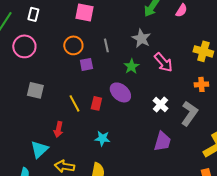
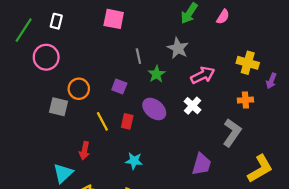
orange circle: (73, 45) -> (79, 89), moved
pink arrow: (163, 62) -> (203, 75), turned -75
purple square: (86, 64) -> (119, 86), moved, turned 32
green star: (131, 66) -> (156, 74), moved
white cross: (160, 104) -> (193, 106), moved

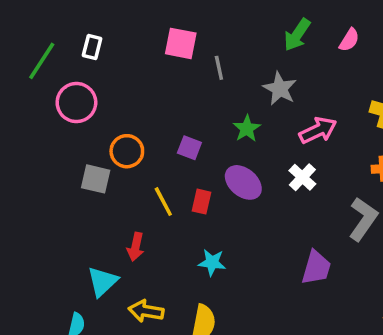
gray line: (138, 56) -> (219, 68), moved

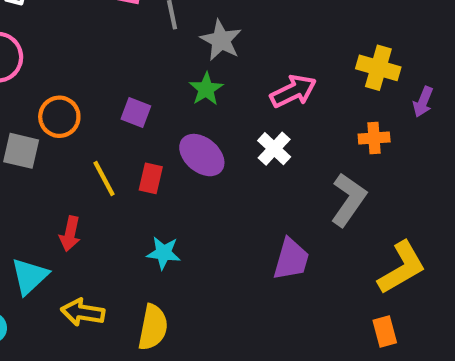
gray star: (280, 89) -> (221, 40), moved

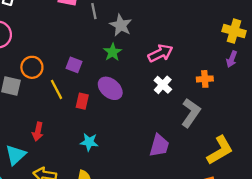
yellow cross: (378, 68) -> (234, 31), moved
white cross: (274, 149) -> (163, 85), moved
yellow line: (104, 178) -> (56, 89), moved

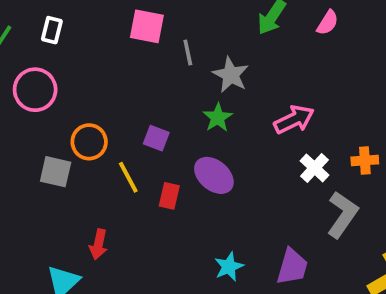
white cross: (163, 85) -> (315, 168), moved
cyan star: (89, 142) -> (229, 267), moved, turned -30

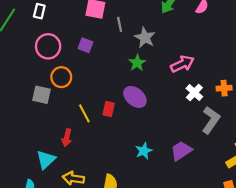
pink circle: (35, 90) -> (48, 46), moved
purple square: (156, 138) -> (85, 45), moved
yellow line: (128, 177) -> (84, 113), moved
purple trapezoid: (292, 267) -> (181, 151), turned -140

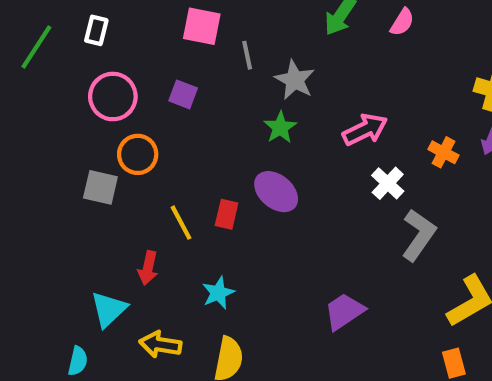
orange cross: (224, 88) -> (443, 152), moved, turned 32
cyan star: (144, 151) -> (218, 293), moved
purple trapezoid: (181, 151) -> (344, 311), moved

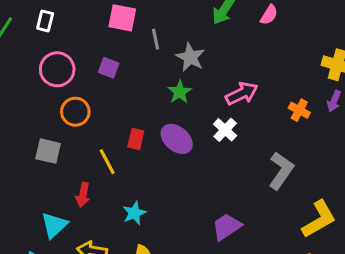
white cross: (388, 183) -> (225, 130), moved
gray square: (100, 187) -> (48, 151), moved
red rectangle: (227, 214) -> (136, 139), moved

